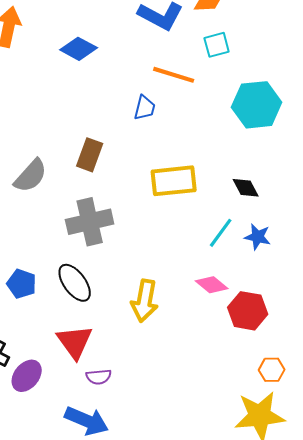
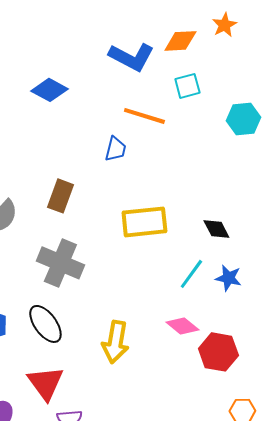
cyan hexagon: (257, 105) -> (243, 119), moved, size x0.7
gray cross: (90, 222) -> (60, 263), turned 36

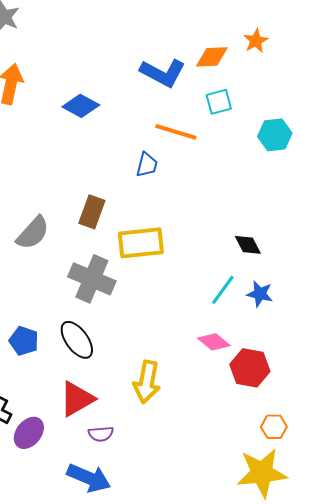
yellow rectangle: (144, 222) -> (141, 243), moved
yellow arrow: (115, 342) -> (147, 382), moved
red triangle: (45, 383) -> (77, 399), turned 36

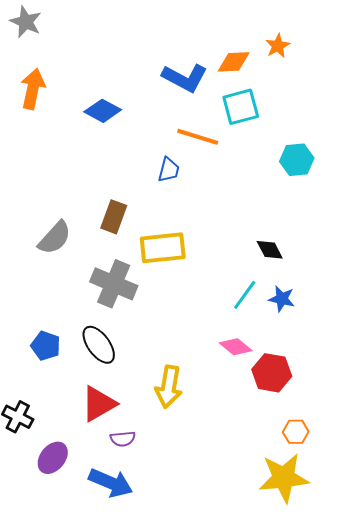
cyan square: (219, 102) -> (241, 107), size x1.4
cyan hexagon: (275, 135) -> (297, 160), moved
purple ellipse: (29, 433) -> (53, 458), moved

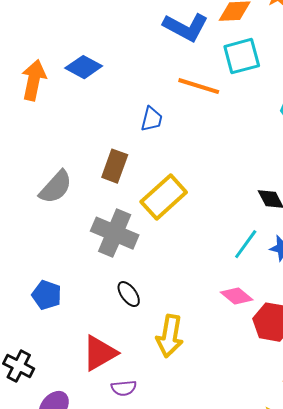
orange arrow: (33, 89) -> (34, 80), moved
blue diamond: (103, 111) -> (84, 67), moved
blue trapezoid: (169, 170) -> (152, 119), moved
yellow rectangle: (163, 248) -> (164, 197), turned -36
black ellipse: (99, 345) -> (129, 294), moved, size x0.7

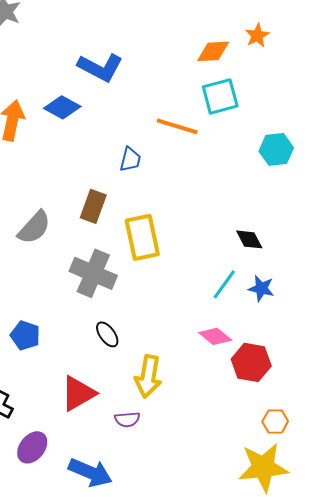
blue L-shape: (186, 27) -> (100, 67), moved
yellow rectangle: (164, 197) -> (142, 237), turned -60
purple semicircle: (124, 388) -> (127, 419), moved

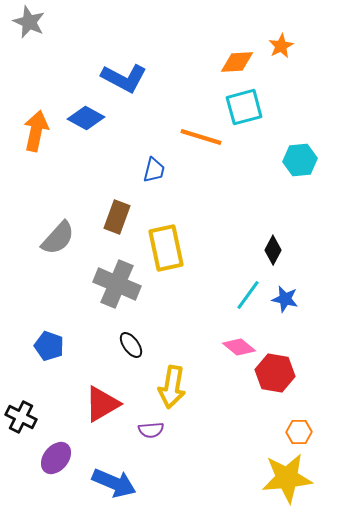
black diamond: (249, 239) -> (273, 250), turned 56

